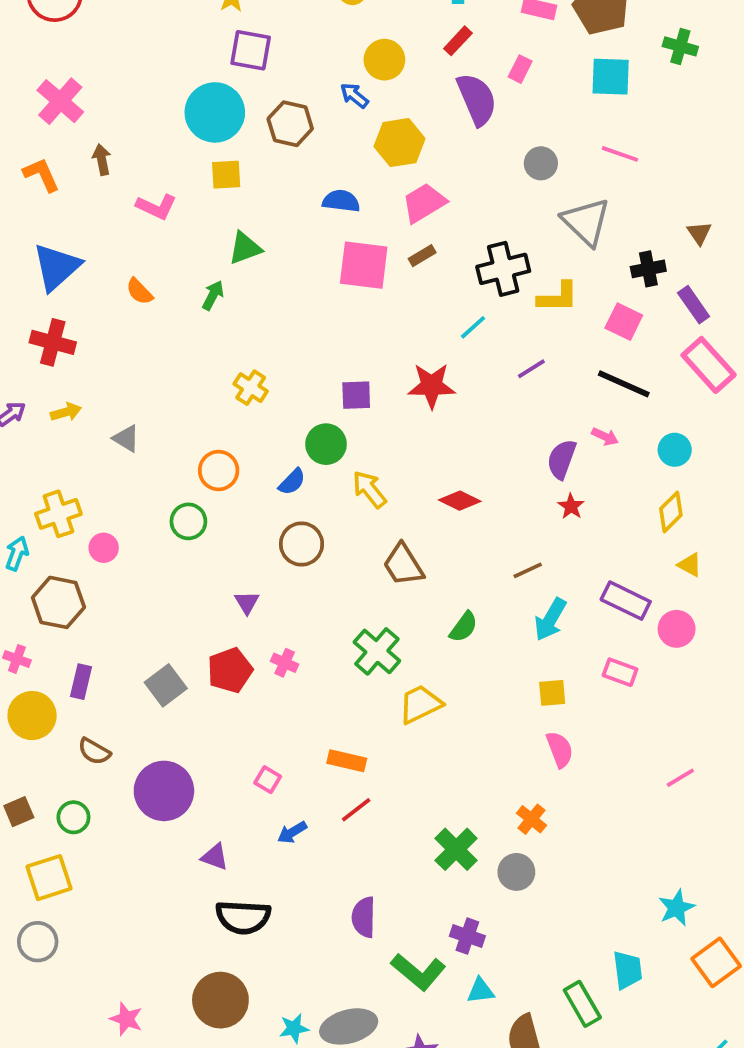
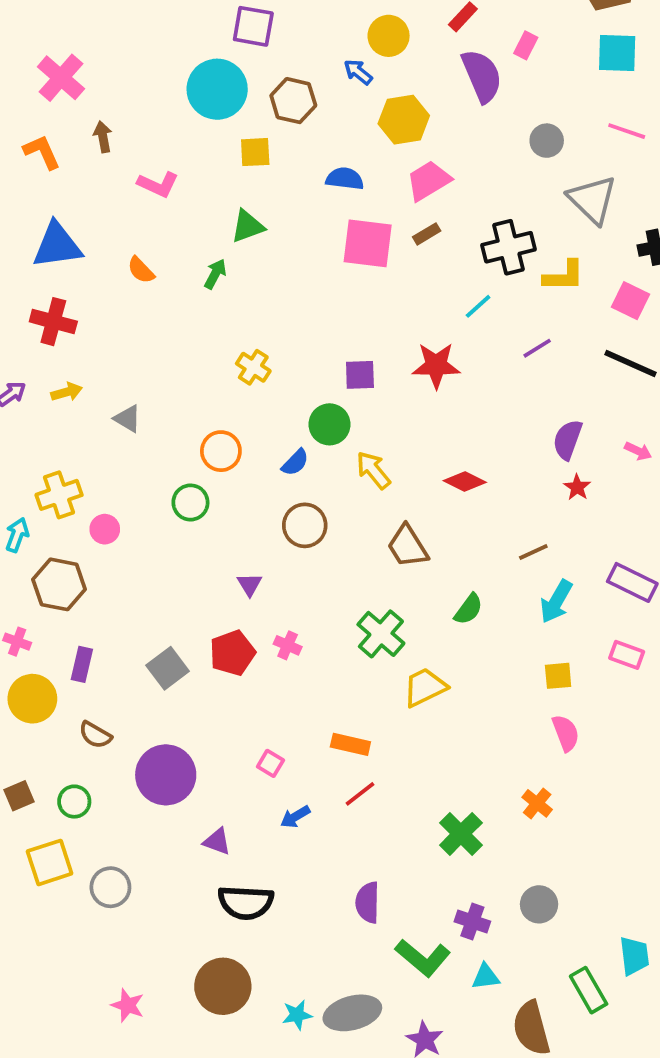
yellow square: (226, 175) -> (255, 152), moved
blue triangle: (57, 267) -> (57, 245), turned 34
pink arrow: (605, 437) -> (638, 451), moved
gray circle: (516, 872) -> (539, 904), moved
gray circle: (38, 942) -> (110, 887), moved

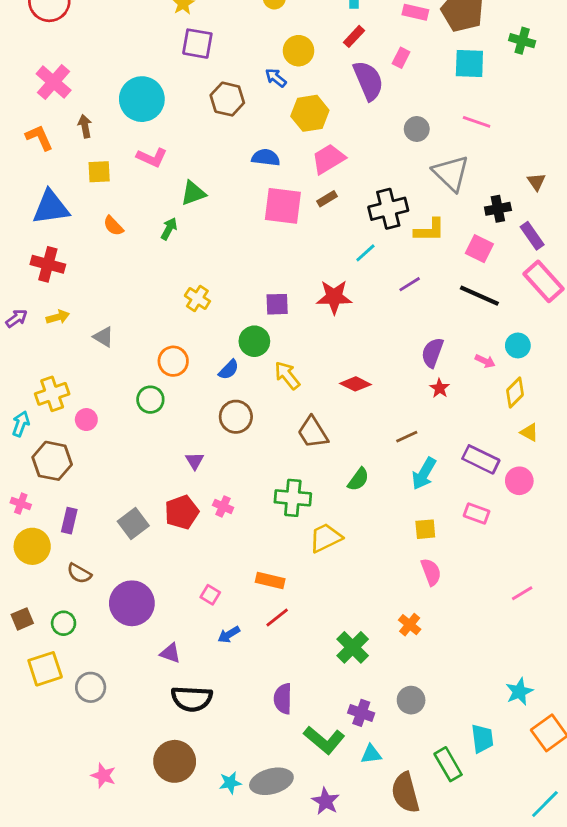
cyan circle: (217, 89) -> (142, 99), moved
yellow square: (255, 152) -> (99, 172), moved
pink L-shape: (158, 184) -> (152, 157), moved
green cross: (381, 634) -> (293, 498), turned -36

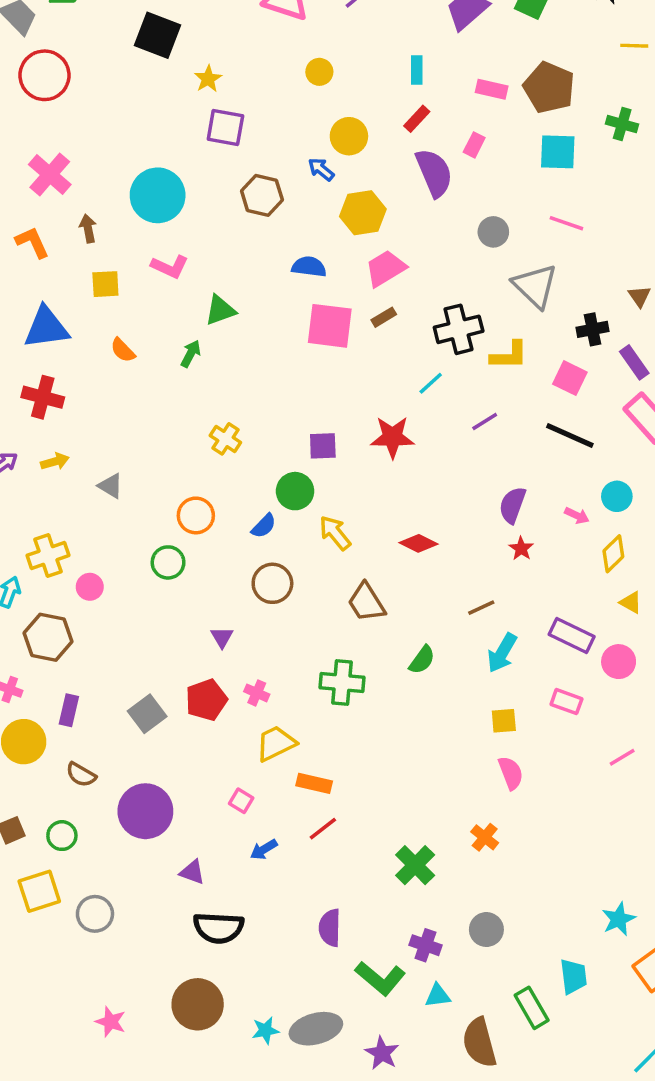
yellow trapezoid: (326, 538) -> (276, 743), moved
pink line: (522, 593) -> (622, 757), moved

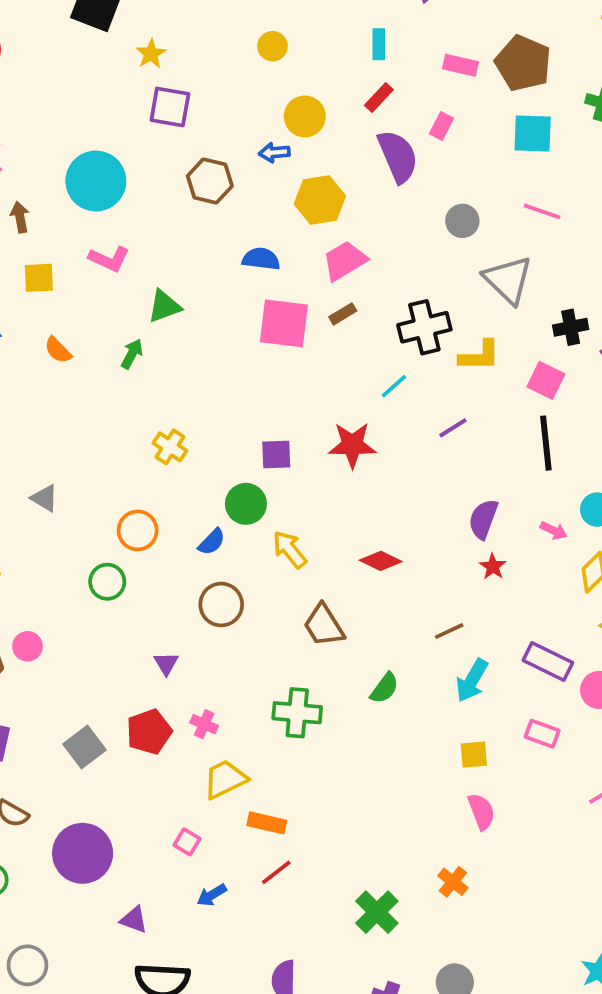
blue arrow: (321, 169) -> (274, 153), turned -44
black line: (570, 435) -> (546, 443), turned 60
pink circle: (90, 587) -> (27, 646), moved

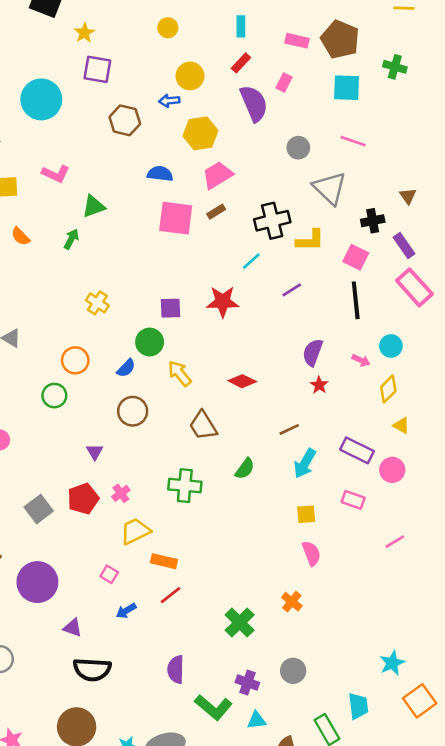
cyan circle: (96, 181) -> (41, 99), moved
pink cross: (204, 724) -> (121, 493), turned 30

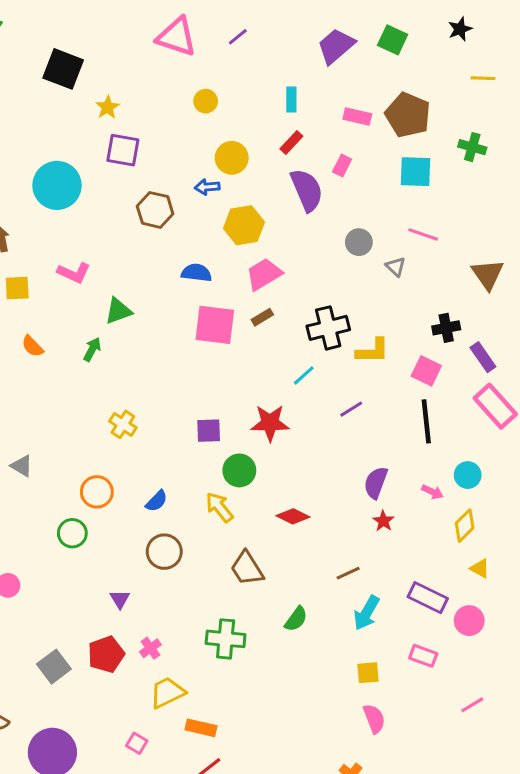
gray triangle: (330, 188) -> (396, 267), moved, size x0.5
brown triangle: (408, 196) -> (488, 274), moved, size x1.6
green circle: (150, 342) -> (239, 470), moved

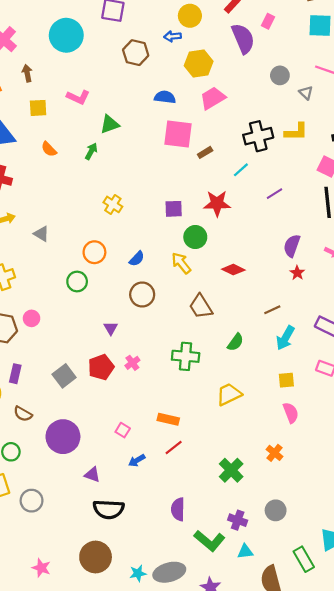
brown rectangle: (262, 317) -> (205, 152), moved
yellow L-shape: (373, 351) -> (296, 132), moved
yellow trapezoid: (167, 693) -> (229, 394), moved

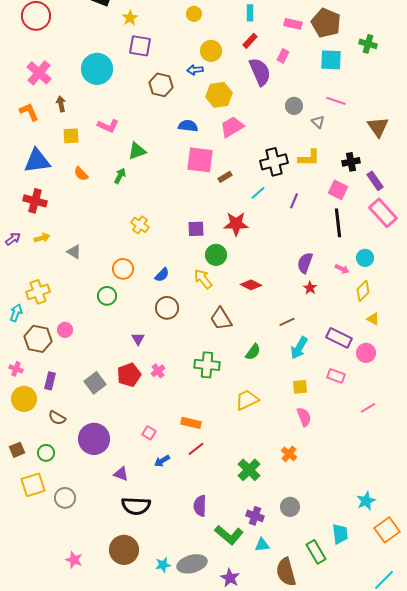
purple line: (274, 194) -> (294, 201), moved, turned -35

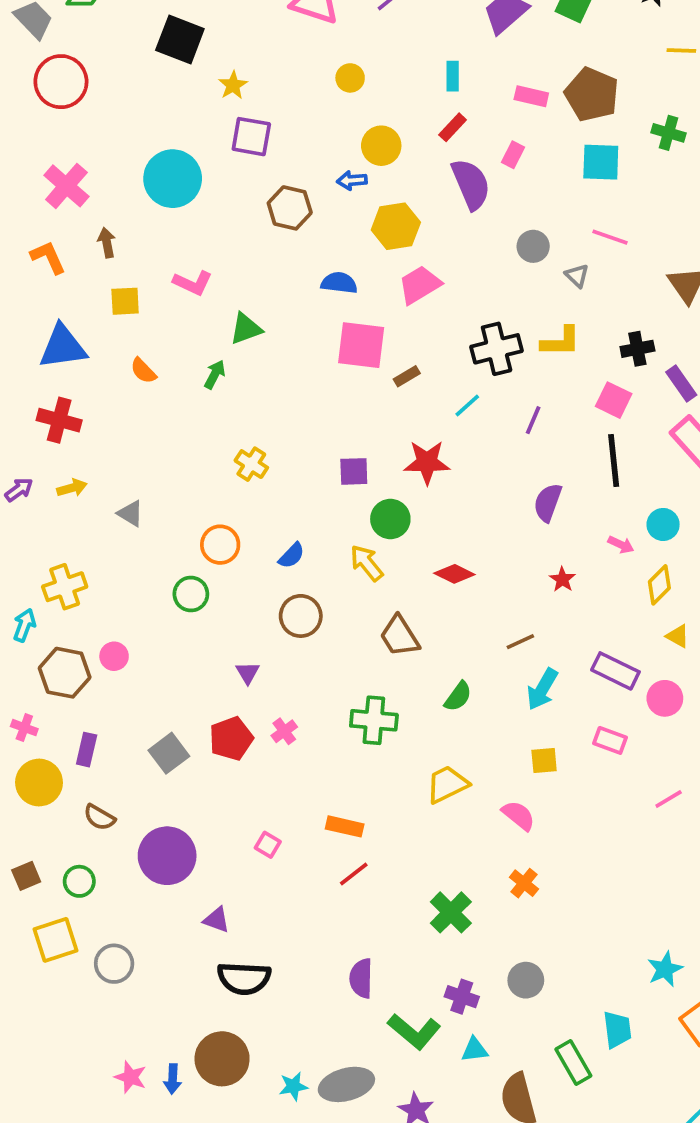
purple semicircle: (305, 263) -> (548, 503), moved
pink semicircle: (304, 417) -> (518, 815), moved, turned -30
blue arrow: (162, 461) -> (173, 1079), moved, turned -56

